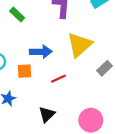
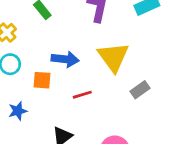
yellow triangle: (79, 45) -> (113, 57), turned -32

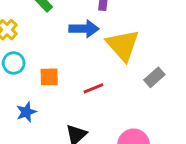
blue arrow: (65, 59) -> (84, 29), moved

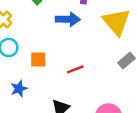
yellow triangle: (123, 45) -> (116, 22), moved

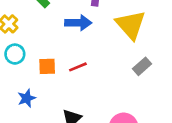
red line: (75, 69) -> (78, 67), moved

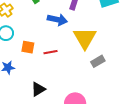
yellow triangle: (131, 25) -> (85, 38), moved

